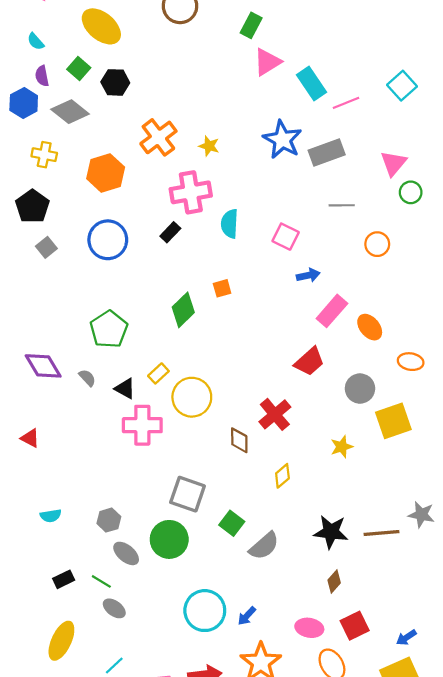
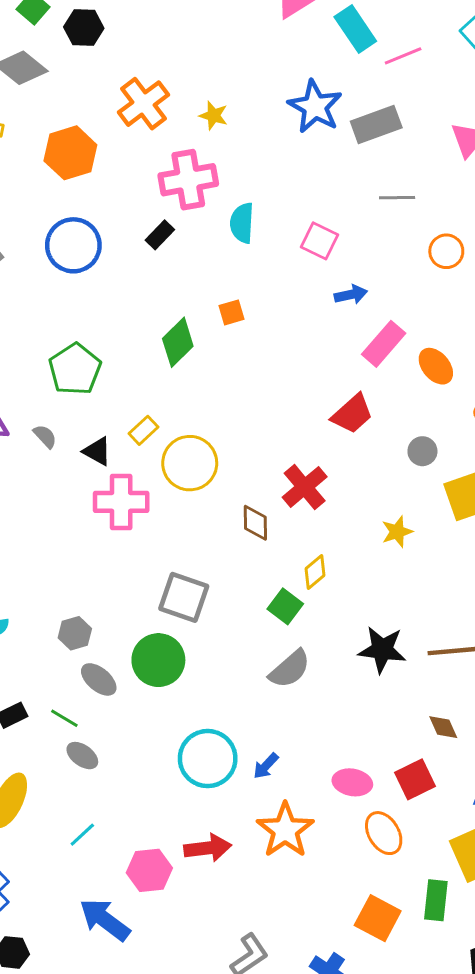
gray circle: (360, 389) -> (422, 451), size x0.7
green square: (232, 523) -> (285, 606), moved
brown diamond: (334, 581) -> (443, 727), moved, turned -65

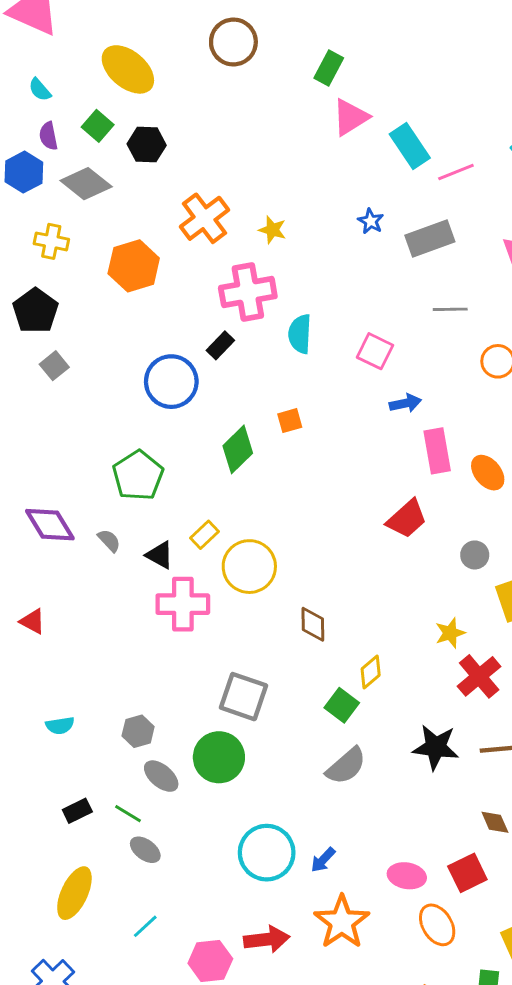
blue star: (315, 107) -> (371, 221), size x0.5
blue circle: (73, 245) -> (171, 382), moved
pink rectangle: (384, 344) -> (437, 451), turned -51
red cross: (305, 487) -> (479, 676), moved

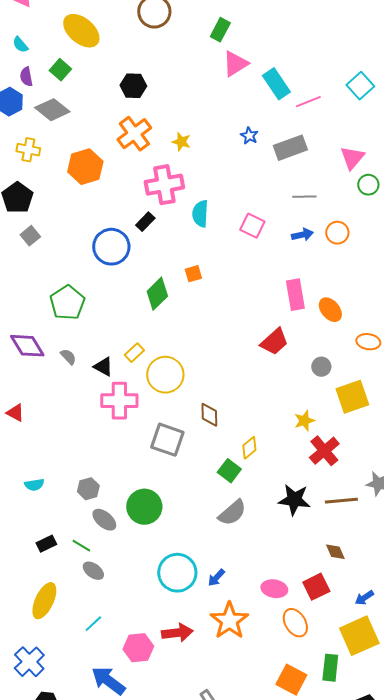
black hexagon: (147, 145) -> (133, 86), moved
blue arrow: (405, 403) -> (302, 235), moved
green pentagon: (138, 475) -> (67, 303), moved
gray square: (244, 697) -> (167, 440), moved

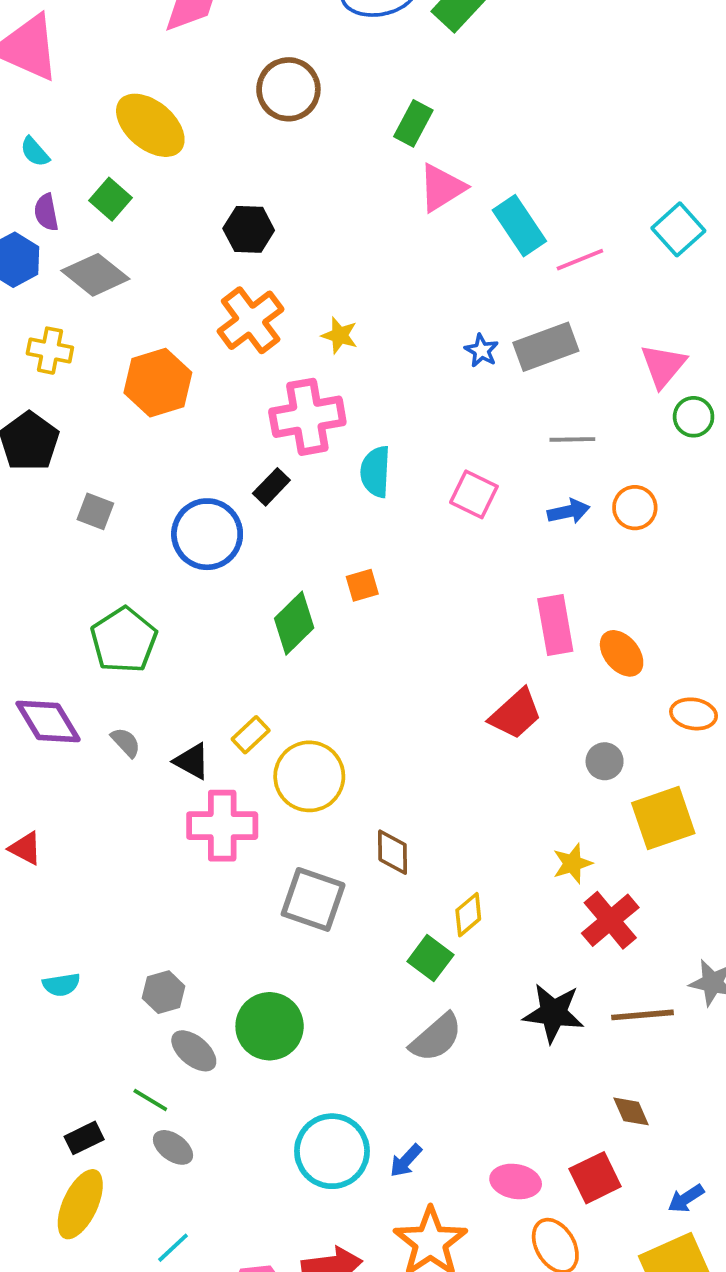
blue star: (249, 136) -> (482, 351), moved
gray square: (30, 236) -> (95, 511), moved, turned -30
black rectangle: (46, 544) -> (84, 1138), moved

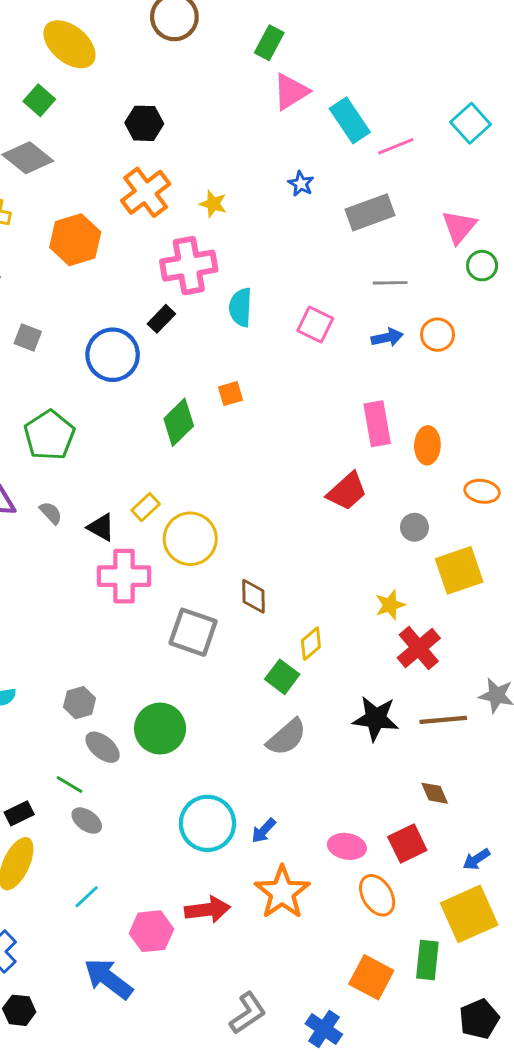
blue star: (482, 351) -> (301, 184), moved
orange ellipse: (622, 653) -> (427, 445), turned 42

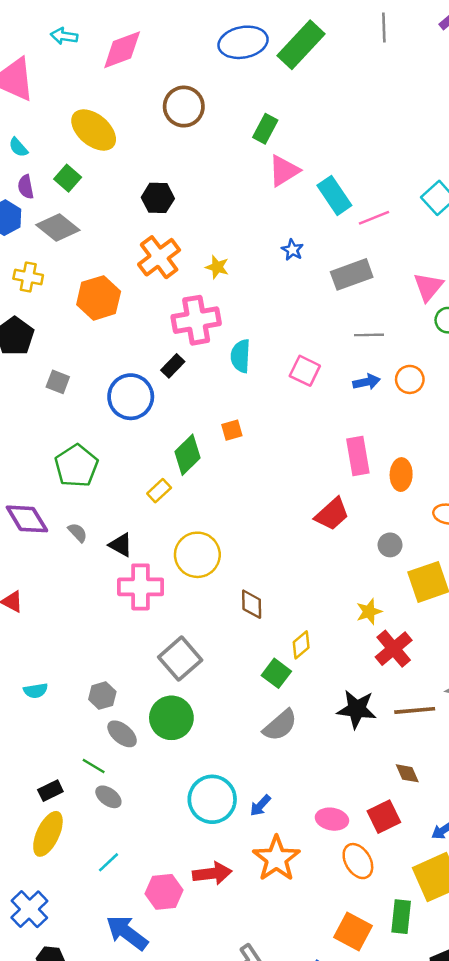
yellow rectangle: (146, 507) -> (159, 491), moved
gray square: (193, 632) -> (180, 659), moved, turned 30

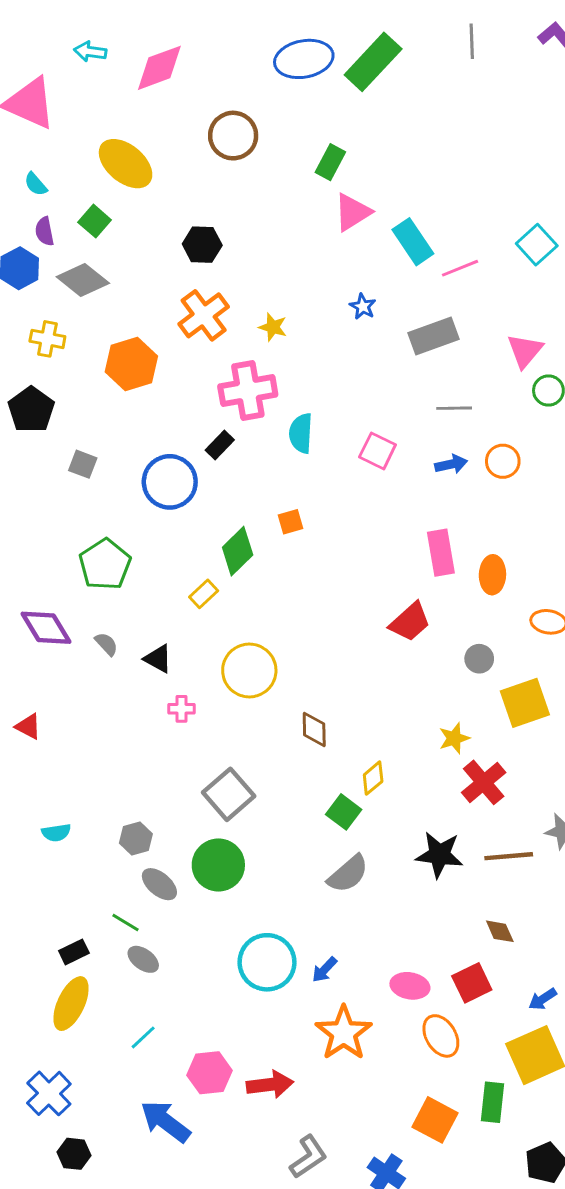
pink cross: (141, 587) -> (182, 709), size x0.5
red arrow: (212, 873) -> (270, 1085), moved

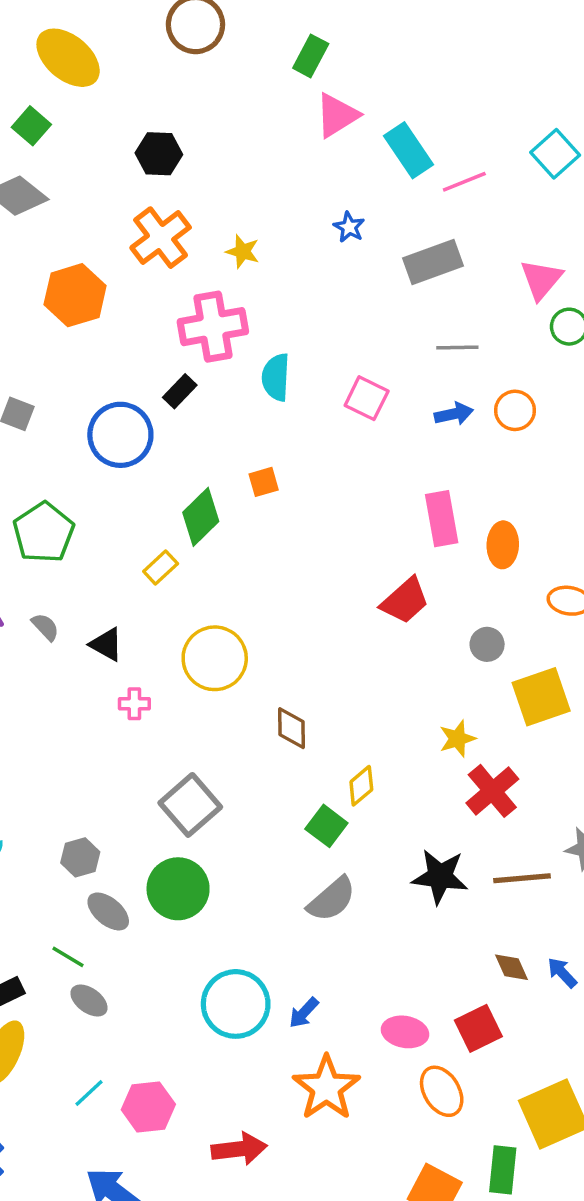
blue arrow: (543, 999) -> (562, 973), moved, turned 80
pink hexagon: (210, 1073) -> (148, 1107), moved

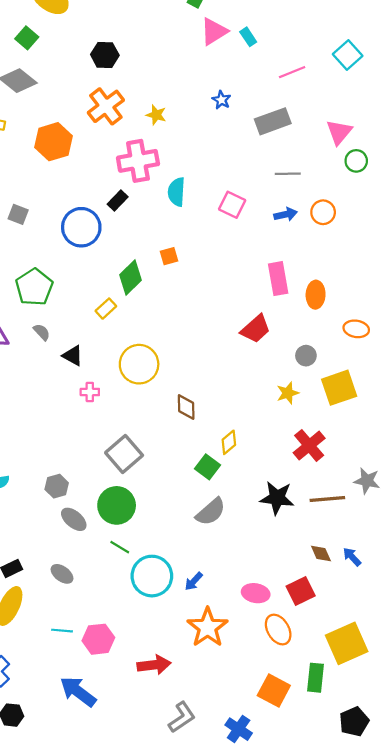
cyan rectangle: (408, 150) -> (248, 37), moved, size x0.6
gray semicircle: (45, 627) -> (42, 332), moved
yellow star: (457, 739) -> (288, 393), moved
green line: (68, 957) -> (120, 547), moved
cyan line: (89, 1093) -> (62, 631), turned 48

